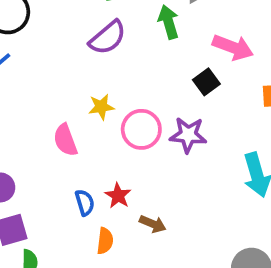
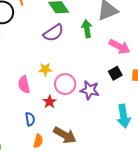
black square: (206, 82) -> (115, 73), moved
red star: (118, 196) -> (50, 102), moved
brown arrow: (153, 224) -> (65, 135), size x1.6

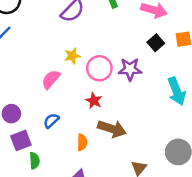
pink semicircle: (24, 85) -> (51, 79), turned 66
red star: (50, 102) -> (94, 101), moved
blue semicircle: (30, 119) -> (51, 121), moved, turned -112

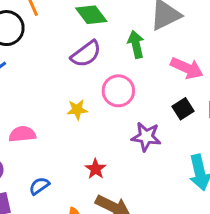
pink circle: (99, 68) -> (118, 91), moved
pink semicircle: (51, 79) -> (22, 134), moved, turned 35

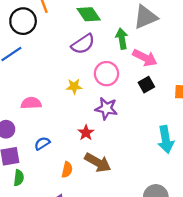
pink arrow: (187, 68) -> (145, 58), moved
black square: (183, 109) -> (146, 85), moved
purple star: (146, 137) -> (106, 108), moved

